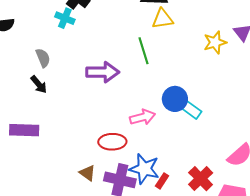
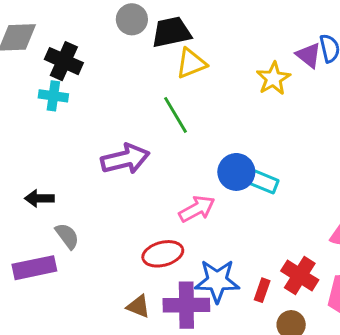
gray semicircle: (43, 58) -> (67, 236), moved
black arrow: (39, 84) -> (39, 198), turned 144
red rectangle: (162, 181) -> (262, 290), moved

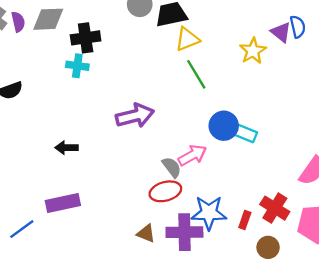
black cross: (64, 61) -> (86, 38), turned -32
green line: (175, 115) -> (196, 74), moved
gray semicircle: (67, 236) -> (172, 167), moved

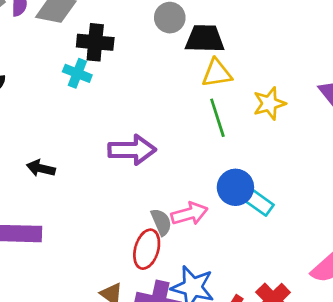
yellow star: (253, 51) -> (269, 103), moved
red ellipse: (165, 191) -> (147, 249), turned -72

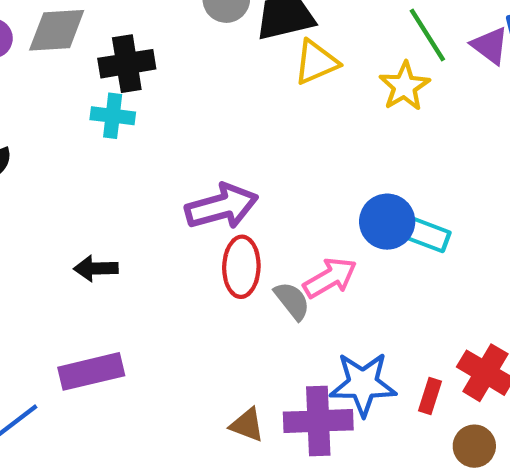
green line: (217, 118) -> (427, 35), moved
red ellipse: (147, 249) -> (241, 267), moved

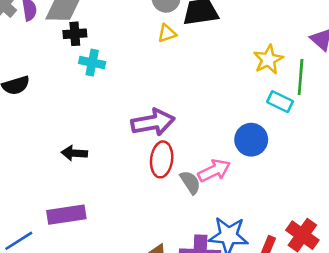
green line: (427, 35) -> (301, 77), moved, turned 32
yellow triangle: (316, 62) -> (167, 33), moved, size x0.7
black cross: (127, 64) -> (75, 34), moved, size x0.7
cyan rectangle: (428, 235) -> (280, 102), moved

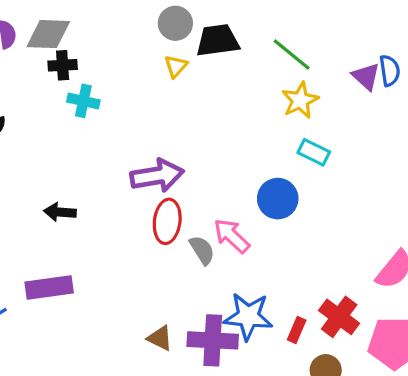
yellow triangle: (167, 33) -> (176, 66), turned -30
green line: (301, 77) -> (292, 54), moved, turned -56
pink arrow: (214, 170) -> (232, 236), turned -112

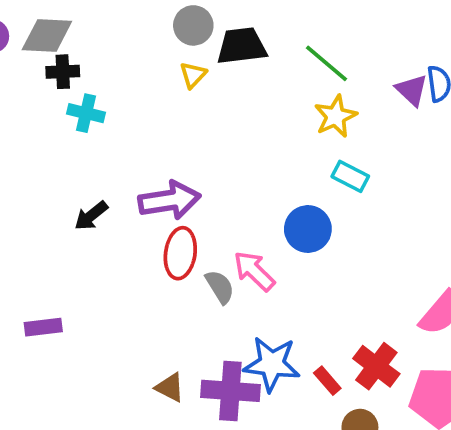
black arrow: (60, 212) -> (91, 216), moved, turned -44
purple rectangle: (49, 287) -> (43, 327), size x0.7
red rectangle: (297, 330) -> (327, 381), turned -65

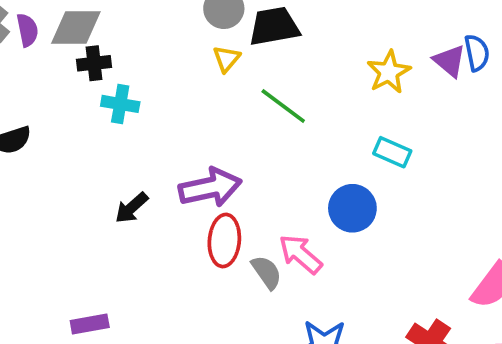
green line: (327, 63) -> (283, 106), moved
yellow star: (336, 116) -> (389, 72), moved

